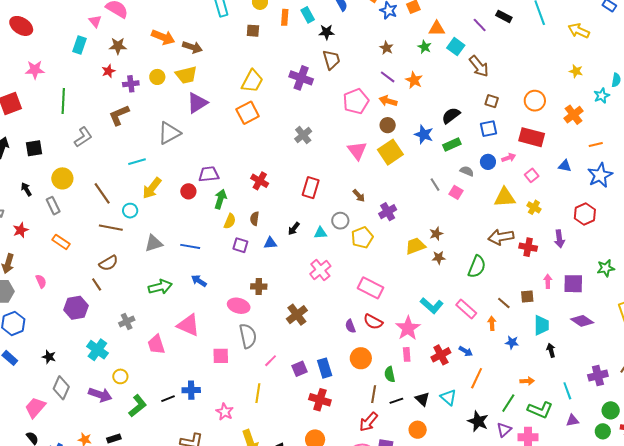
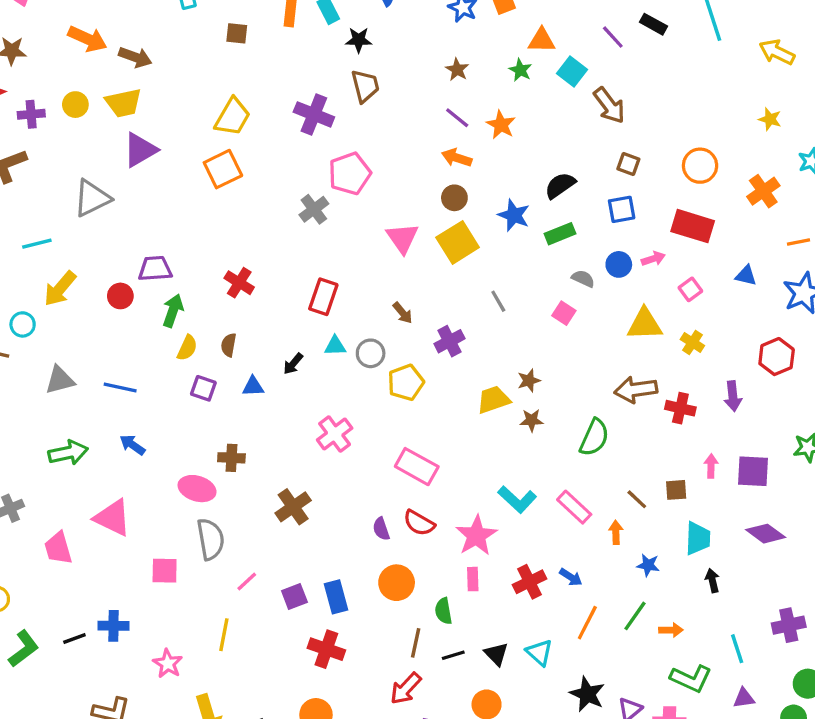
pink pentagon: (356, 101) -> (350, 174), moved
gray line: (435, 185) -> (498, 301), moved
cyan triangle: (320, 233) -> (335, 346), moved
green line: (508, 403) -> (635, 616), moved

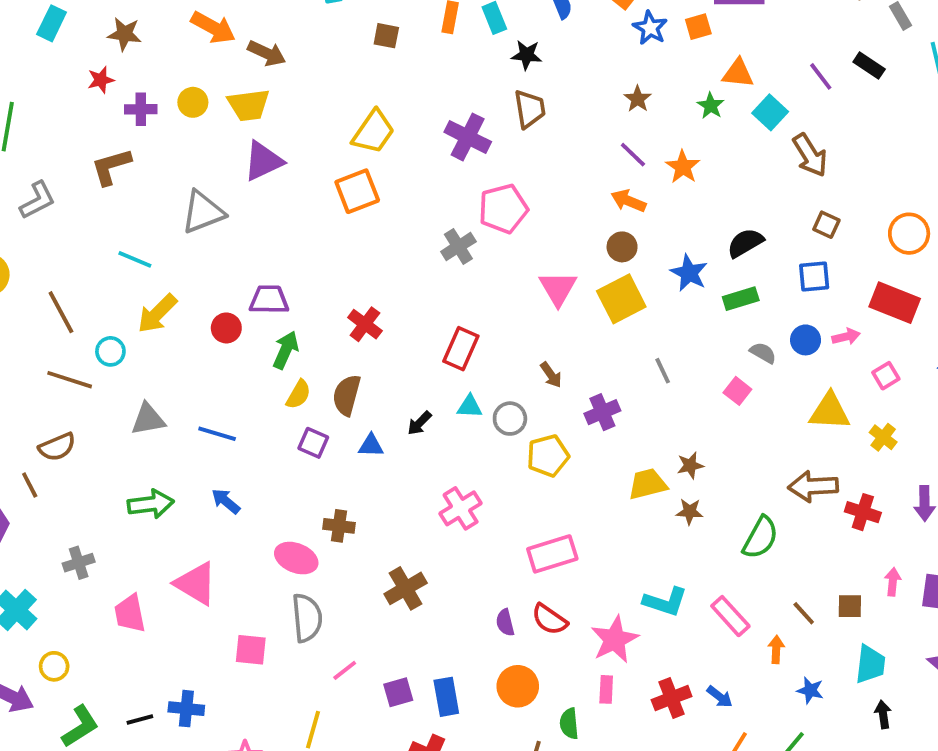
cyan line: (37, 244) -> (135, 259), turned 32
brown semicircle: (229, 345) -> (347, 395), size x1.5
pink rectangle: (417, 467) -> (552, 554), turned -51
cyan L-shape: (517, 499) -> (665, 602), turned -30

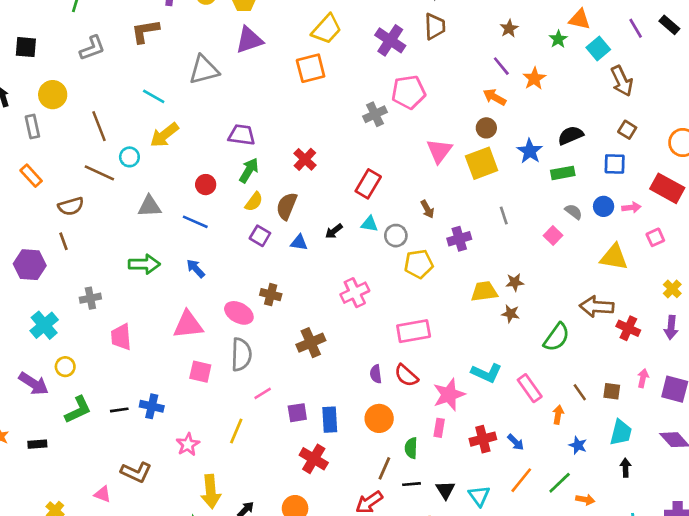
red circle: (226, 328) -> (206, 185), moved
yellow cross: (883, 437) -> (672, 289), moved
brown semicircle: (57, 447) -> (71, 206), moved
pink triangle: (196, 584) -> (188, 325), moved, turned -44

